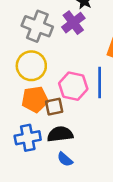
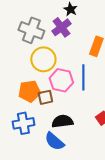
yellow circle: (31, 66) -> (43, 59), moved
black semicircle: (60, 134) -> (62, 121), moved
blue semicircle: (65, 159) -> (54, 141), size x1.5

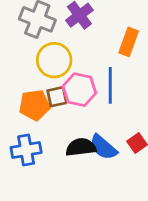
brown square: (45, 97) -> (57, 97), moved
blue semicircle: (54, 141) -> (103, 147), moved

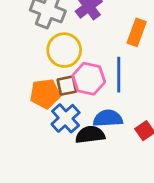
blue semicircle: (103, 147) -> (108, 118), moved, turned 136
blue cross: (26, 150) -> (66, 118), moved, turned -32

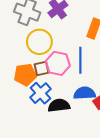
blue semicircle: (108, 118) -> (85, 93), moved

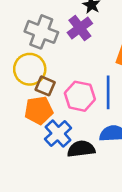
yellow circle: (39, 42) -> (30, 69), moved
brown square: (41, 69) -> (45, 86), moved, turned 35

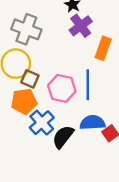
purple cross: (80, 28) -> (81, 26), moved
black semicircle: (81, 149) -> (63, 137), turned -45

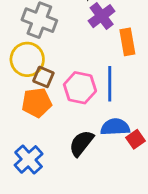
orange rectangle: (103, 48) -> (127, 42), turned -30
blue cross: (42, 123) -> (29, 159), moved

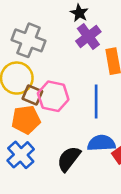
pink hexagon: (80, 88) -> (53, 96), moved
blue cross: (29, 159) -> (21, 155), moved

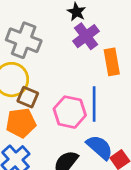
pink hexagon: (53, 96) -> (70, 112), moved
blue semicircle: (101, 143) -> (100, 147), turned 44

